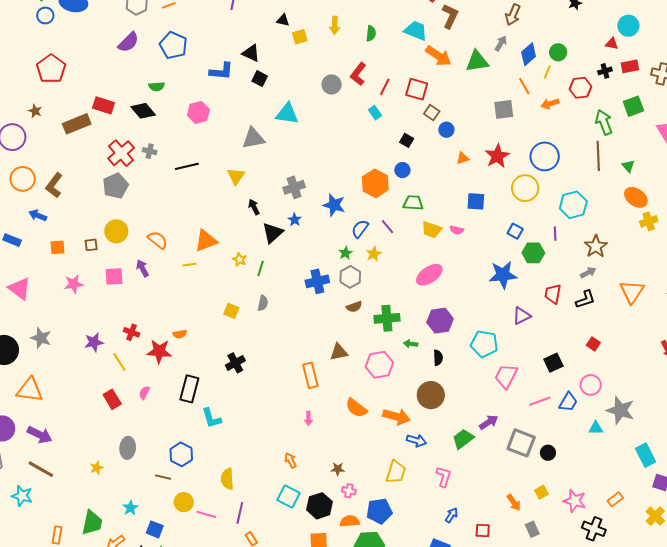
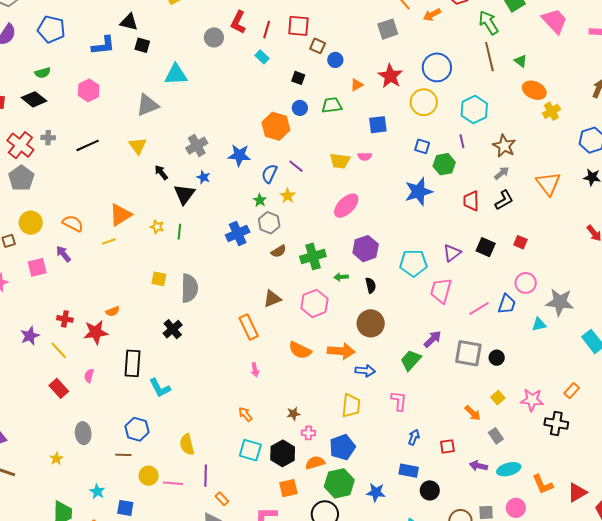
green trapezoid: (413, 203) -> (332, 105), moved
gray semicircle: (263, 303) -> (189, 288), moved, size x1.8
purple triangle: (522, 316) -> (452, 253), moved
black square: (553, 363) -> (486, 247), moved, turned -30

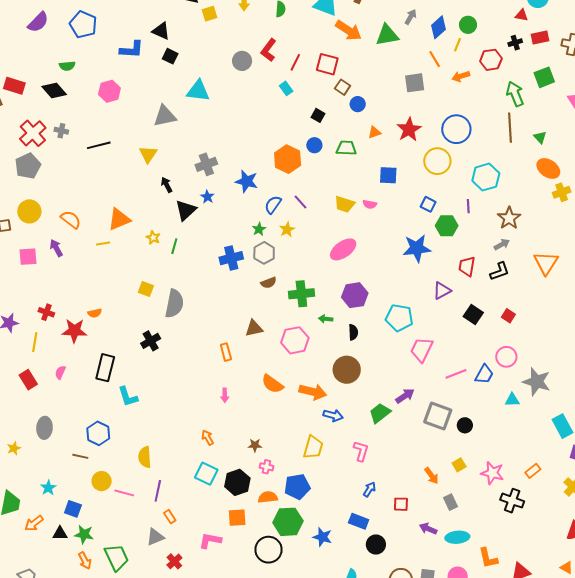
purple triangle: (452, 253) -> (442, 291), moved
orange rectangle: (249, 327) -> (226, 352), size x0.7
yellow line: (59, 350) -> (35, 342), turned 42

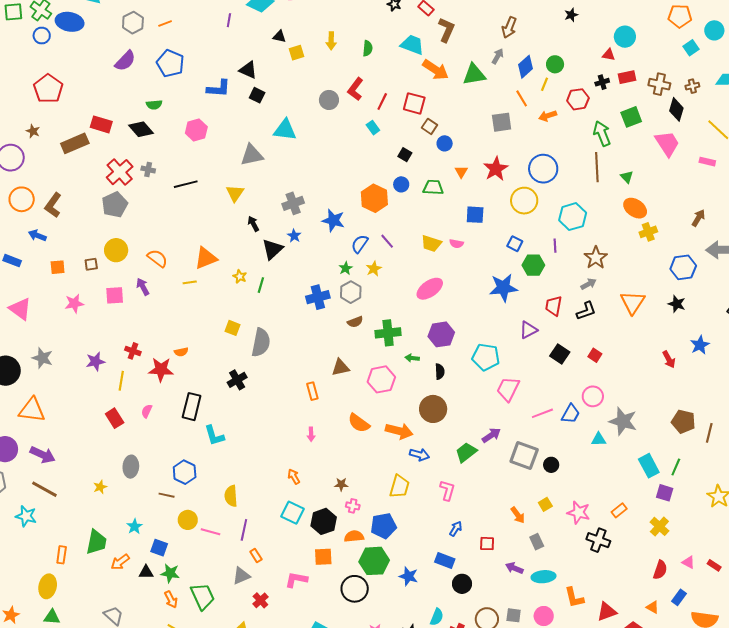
orange triangle: (374, 132) -> (461, 172), turned -40

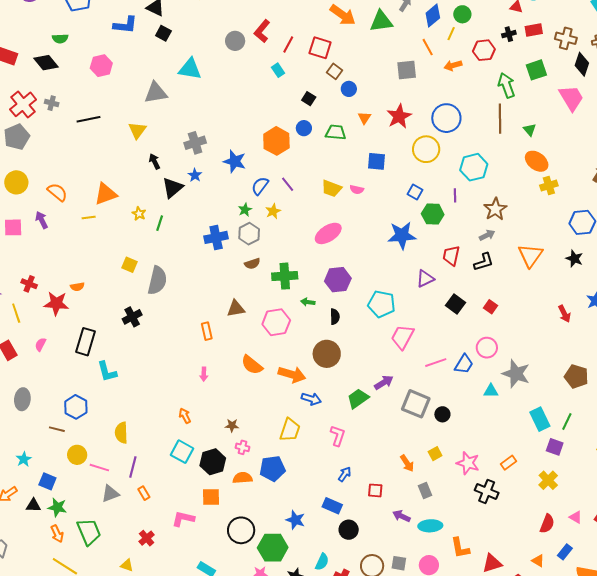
yellow line: (121, 381) -> (16, 313), turned -30
green hexagon: (374, 561) -> (273, 548), moved
gray triangle: (241, 576) -> (110, 494), moved

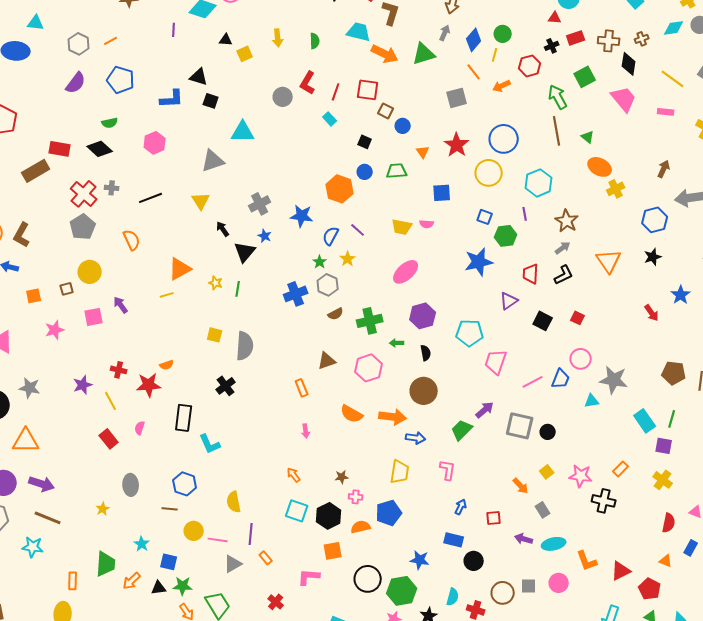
orange semicircle: (57, 192) -> (132, 240), moved, turned 35
black star: (574, 259) -> (653, 257), turned -30

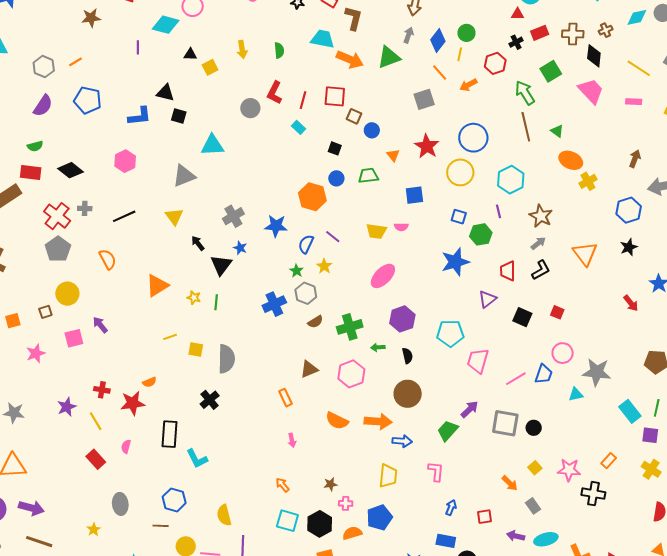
green semicircle: (110, 123) -> (35, 146), moved
yellow line: (167, 295) -> (170, 337), moved

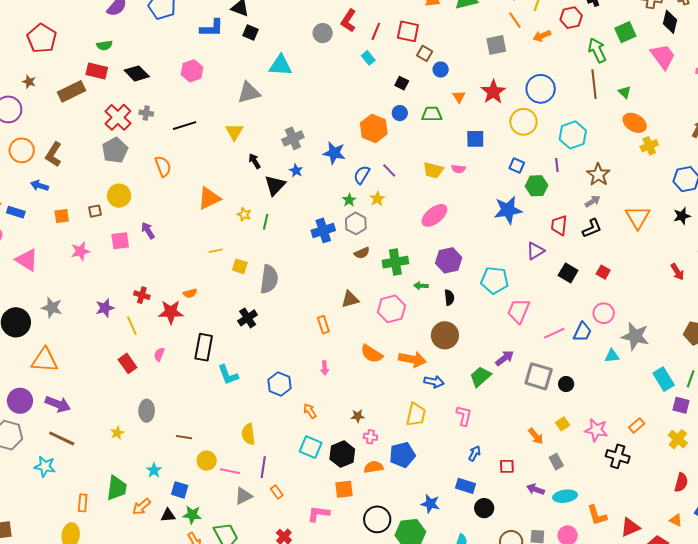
blue hexagon: (174, 500) -> (280, 384), moved

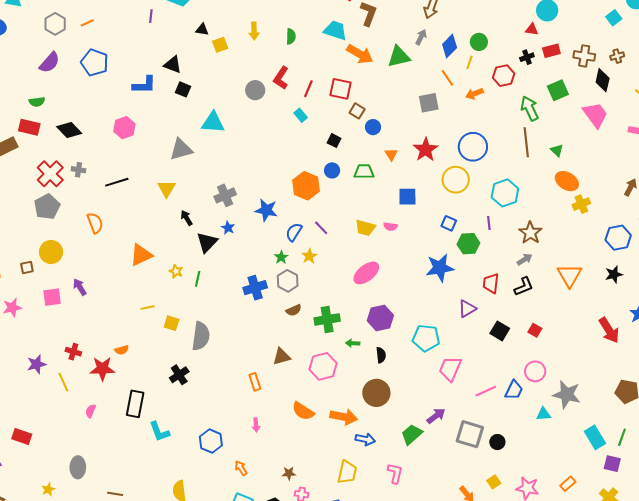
red arrow: (677, 272) -> (609, 330), size x1.5
red rectangle: (128, 363) -> (22, 436), moved, turned -36

